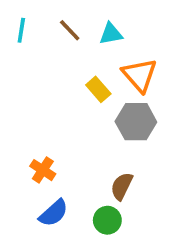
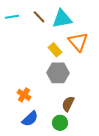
cyan line: (21, 30) -> (12, 17), turned 72
cyan triangle: (111, 34) -> (62, 19), size x1.5
gray hexagon: (136, 122) -> (58, 73), moved

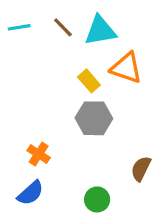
orange triangle: (78, 42) -> (126, 68), turned -30
brown semicircle: (68, 104) -> (141, 169), moved
blue semicircle: (30, 119) -> (30, 193), moved

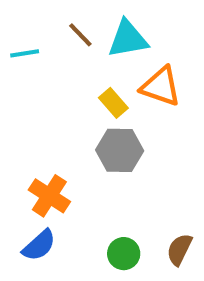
cyan line: (19, 27) -> (25, 53), moved
orange cross: (39, 154) -> (49, 196), size x1.4
brown semicircle: (141, 169) -> (179, 249), moved

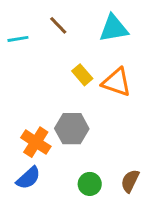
cyan triangle: (128, 39) -> (114, 28), moved
orange triangle: (161, 86) -> (117, 82), moved
gray hexagon: (120, 150) -> (72, 129), moved

